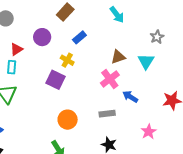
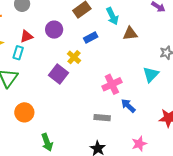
cyan arrow: (117, 15) -> (112, 16), moved
brown triangle: (118, 57) -> (130, 34), moved
orange circle: (68, 120) -> (24, 112), moved

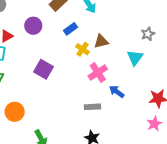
brown triangle: (130, 34) -> (101, 41), moved
yellow cross: (74, 57) -> (82, 49), moved
pink star: (139, 144) -> (154, 124), moved

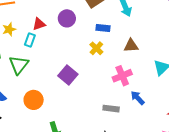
blue rectangle: (70, 29) -> (103, 28), turned 32
yellow cross: (82, 49) -> (96, 48), moved
purple square: (43, 69) -> (68, 75), moved

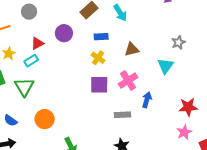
cyan rectangle: (30, 40) -> (31, 61), turned 48
purple square: (68, 75) -> (99, 85), moved, turned -30
blue arrow: (138, 98) -> (147, 100), turned 70

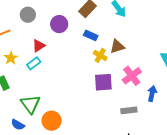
purple circle: (64, 33) -> (59, 24), moved
blue rectangle: (101, 37) -> (91, 35), moved, turned 32
brown triangle: (132, 49) -> (117, 46), moved
green triangle: (24, 87) -> (30, 104), moved

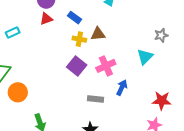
red triangle: (39, 46) -> (46, 19), moved
yellow cross: (100, 55) -> (79, 39), turned -32
purple square: (103, 82) -> (77, 66), turned 30

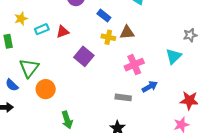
red triangle: (46, 19) -> (63, 32), moved
purple square: (77, 66) -> (84, 56), moved
blue arrow: (122, 88) -> (150, 87), turned 35

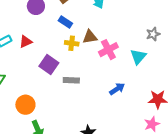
pink cross: (134, 65) -> (108, 50), moved
orange circle: (46, 89) -> (25, 105), moved
gray rectangle: (123, 97) -> (71, 80), moved

